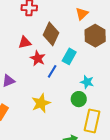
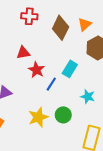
brown diamond: (51, 34) -> (61, 28), moved
green circle: (79, 99) -> (63, 115), moved

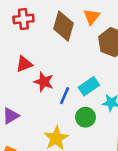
cyan rectangle: (70, 69) -> (89, 86), moved, turned 35
green circle: (63, 115) -> (85, 117), moved

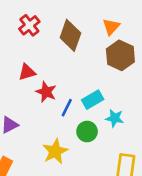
orange triangle: (92, 17) -> (111, 27), moved
red cross: (23, 19) -> (29, 25), turned -36

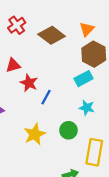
brown diamond: (70, 35) -> (52, 35), turned -75
cyan rectangle: (93, 100) -> (84, 79), moved
green circle: (87, 132) -> (69, 130), moved

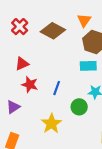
cyan rectangle: (84, 79) -> (88, 66), turned 35
red star: (29, 83) -> (30, 85), moved
green circle: (69, 130) -> (79, 107), moved

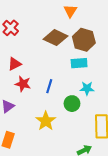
orange triangle: (84, 20) -> (70, 11), moved
brown diamond: (53, 31) -> (55, 38), moved

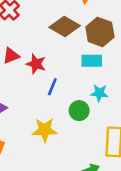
red star: (23, 84) -> (36, 64), moved
yellow star: (46, 121) -> (45, 130), turned 30

